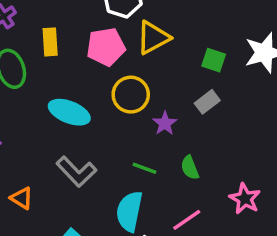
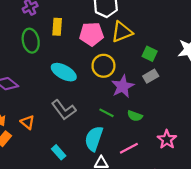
green square: (214, 60) -> (150, 54), moved
purple star: (165, 123) -> (123, 86), size x1.5
green semicircle: (190, 168) -> (135, 116), turned -56

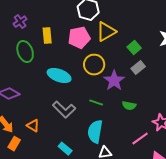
green square: (150, 54) -> (134, 48), turned 32
green line: (107, 113) -> (96, 103), moved
pink line: (129, 148) -> (140, 139), moved

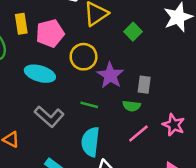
pink pentagon: (79, 38) -> (50, 33), moved
gray rectangle: (138, 68) -> (144, 85), moved, turned -40
pink line: (140, 139) -> (138, 134), moved

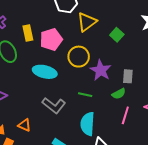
green semicircle: (132, 106) -> (119, 94), turned -32
pink line: (138, 134) -> (125, 115), turned -30

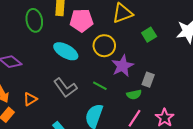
orange triangle: (24, 125) -> (30, 99), turned 48

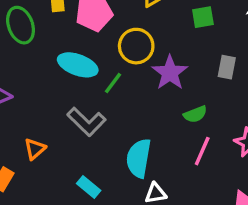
green square: (149, 35) -> (203, 17), turned 32
gray rectangle: (148, 80) -> (227, 67), moved
green line: (100, 86) -> (113, 83), moved, turned -72

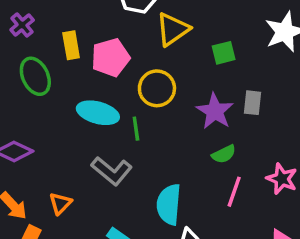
purple star: (170, 73) -> (215, 111), moved
green line: (113, 83) -> (136, 129), turned -40

